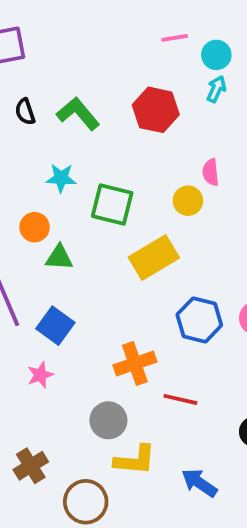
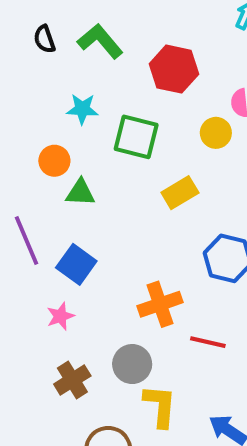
red hexagon: (156, 110) -> (174, 69), moved
yellow rectangle: (154, 257) -> (180, 193), size x0.7
yellow L-shape: (135, 460) -> (160, 406), turned -90
brown cross: (31, 466) -> (72, 380), moved

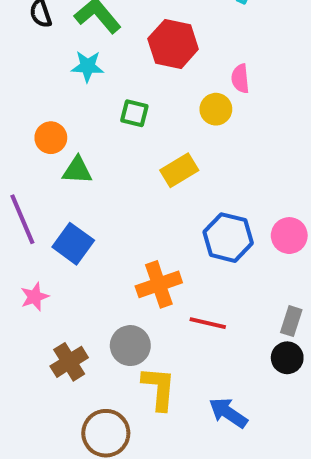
cyan star: (82, 109) -> (88, 66), moved
green square: (136, 137) -> (134, 113), size x0.6
pink star: (60, 316) -> (35, 297), moved

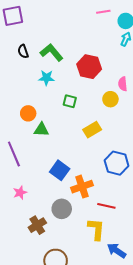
blue square: (73, 244) -> (60, 170), moved
gray circle: (130, 346) -> (62, 209), moved
yellow L-shape: (159, 388) -> (96, 229), moved

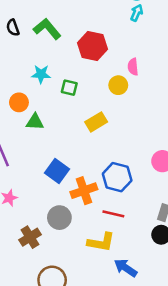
cyan star: (46, 78) -> (41, 74), moved
blue hexagon: (117, 163) -> (117, 177), moved
yellow L-shape: (96, 229) -> (101, 242), turned 95

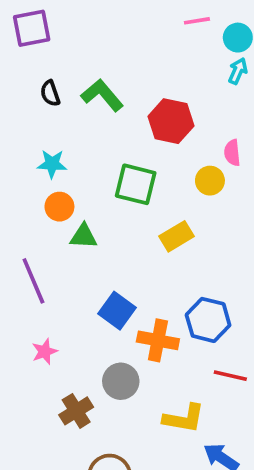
cyan star: (41, 74) -> (52, 164), moved
green square: (69, 88) -> (136, 184), size x1.6
orange cross: (84, 191) -> (158, 340), turned 30
red line: (113, 214) -> (230, 376), moved

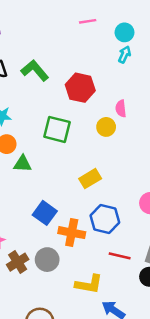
pink line: (197, 21) -> (88, 21), moved
yellow rectangle: (176, 236) -> (90, 179), moved
brown cross: (76, 411) -> (18, 262), moved

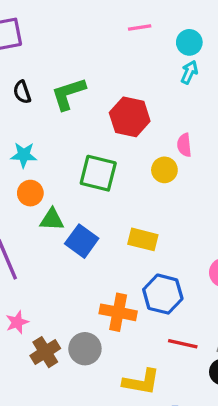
green L-shape: (35, 70) -> (68, 94), turned -68
yellow rectangle: (90, 179) -> (143, 239), turned 45
blue square: (45, 213) -> (82, 241), moved

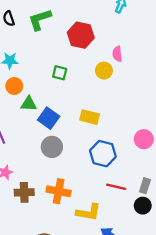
green square: (98, 173) -> (60, 73), size x0.6
orange cross: (118, 312) -> (59, 191), moved
gray circle: (85, 349) -> (52, 147), moved
brown cross: (45, 352) -> (24, 192), turned 30

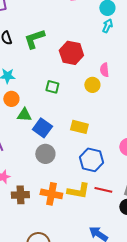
yellow L-shape: (88, 212) -> (78, 191), moved

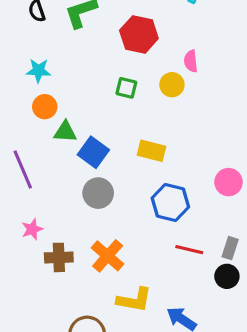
green square: (52, 87) -> (126, 88), moved
yellow L-shape: (78, 191) -> (134, 300), moved
orange cross: (51, 194) -> (108, 256), turned 30

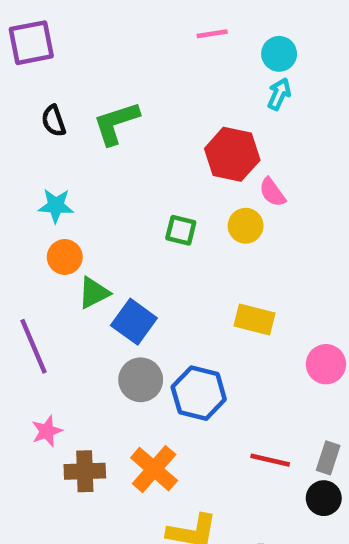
red hexagon: (139, 34) -> (232, 154), moved
pink semicircle: (191, 61) -> (272, 192), turned -30
green triangle: (65, 132) -> (94, 293), turned -30
yellow rectangle: (152, 151) -> (255, 320), moved
blue hexagon: (170, 203) -> (199, 393), moved

